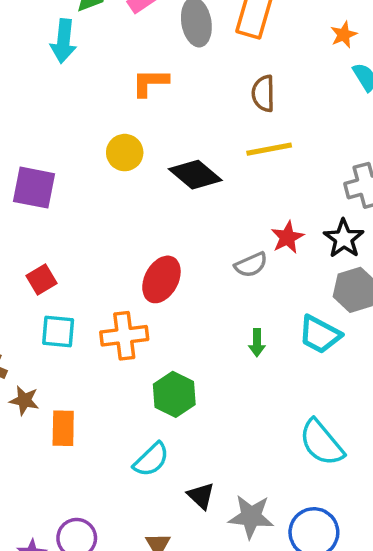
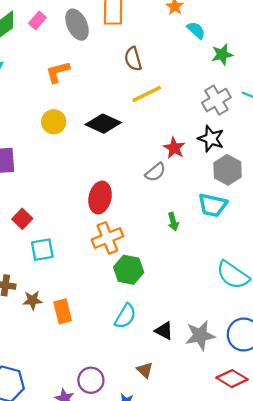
orange cross: (124, 336) -> (107, 238), moved

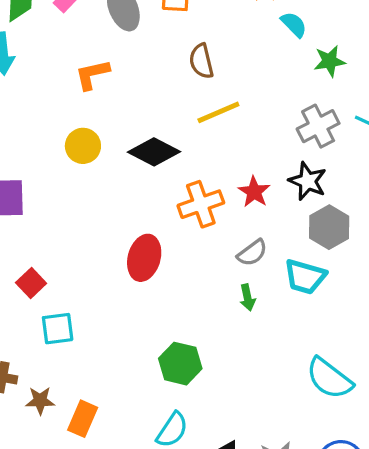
gray semicircle: (155, 172) -> (252, 253), moved
orange cross: (107, 238) -> (201, 204), moved
orange rectangle: (63, 311) -> (83, 419), turned 35

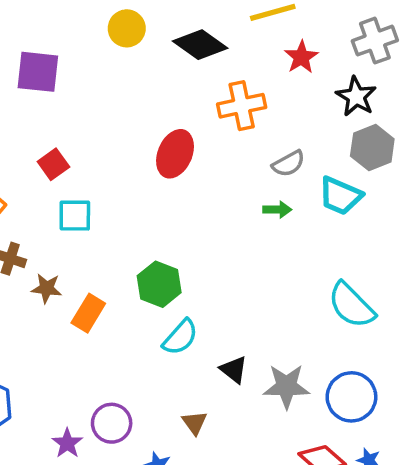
red star: (254, 192) -> (301, 57), moved
green arrow: (247, 298) -> (277, 210), turned -85
green hexagon: (180, 364) -> (159, 284), moved

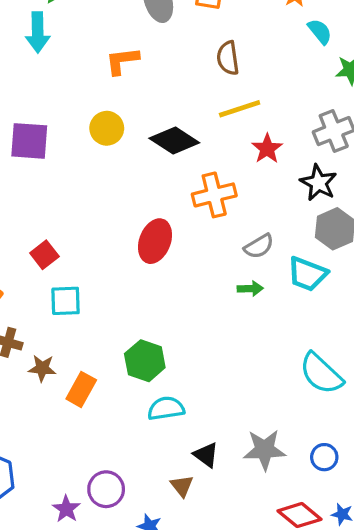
purple square: (38, 72) -> (29, 141), moved
cyan semicircle: (180, 337) -> (166, 408), turned -138
black triangle: (234, 370) -> (206, 455), moved
blue circle: (351, 397) -> (324, 457), size x0.6

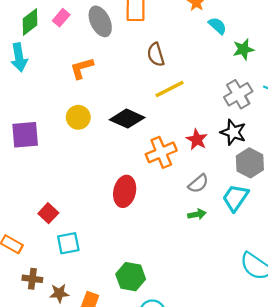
red star: (267, 149) -> (197, 140), moved
cyan trapezoid: (307, 274) -> (235, 198), turned 112

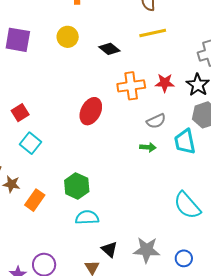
black diamond: (127, 119) -> (109, 49), size x0.7
red star: (197, 140) -> (165, 83), turned 30
cyan trapezoid: (235, 198) -> (185, 142), turned -60
cyan square: (68, 243) -> (31, 143), turned 35

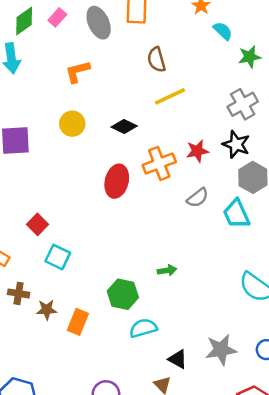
red ellipse: (91, 111) -> (117, 181), moved
green arrow: (148, 147) -> (167, 270), moved

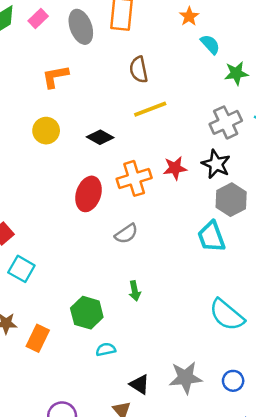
gray semicircle: (198, 198) -> (126, 234), moved
green arrow: (167, 270) -> (135, 291), turned 84
cyan semicircle: (143, 328) -> (106, 349), size x0.7

